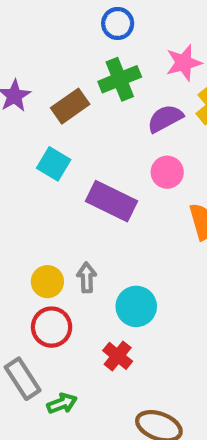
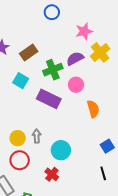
green cross: (120, 79) -> (53, 70), moved

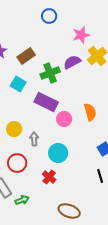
pink circle: (76, 85) -> (64, 119), moved
yellow circle: (18, 138) -> (14, 129), moved

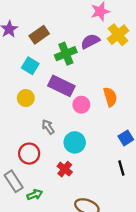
yellow circle: (14, 129) -> (26, 98), moved
gray arrow: (34, 139) -> (48, 127), turned -32

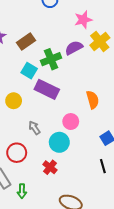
cyan square: (30, 66) -> (29, 71), moved
pink circle: (81, 105) -> (71, 122), moved
green arrow: (35, 195) -> (22, 191), turned 112

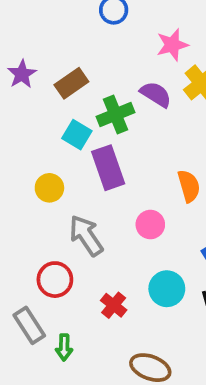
purple semicircle: (74, 48) -> (156, 94), turned 60
purple rectangle: (47, 89) -> (108, 168), turned 45
gray arrow: (34, 128) -> (86, 236), size x1.6
cyan circle: (59, 142) -> (167, 289), moved

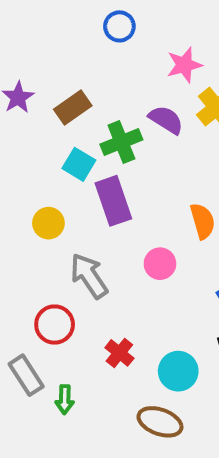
cyan circle: (167, 289) -> (178, 371), moved

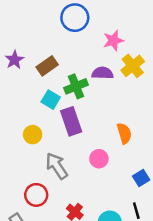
blue circle: (119, 26) -> (75, 18), size x1.5
purple semicircle: (166, 120) -> (103, 73), turned -30

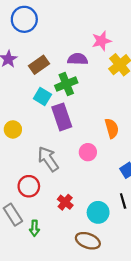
blue circle: (75, 18) -> (24, 19), moved
purple semicircle: (103, 73) -> (78, 59), moved
yellow circle: (33, 135) -> (13, 129), moved

